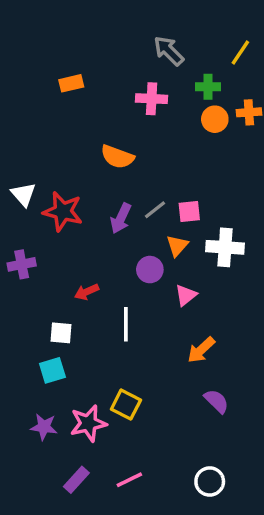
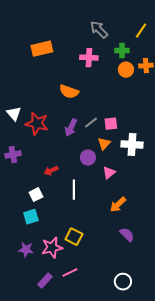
orange rectangle: (71, 83) -> (42, 49), size x1.5
white square: (61, 333) -> (36, 195), turned -32
pink line: (129, 480) -> (70, 273), moved

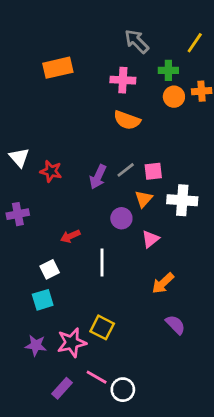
orange semicircle: (69, 92) -> (127, 120), moved
red star: (37, 124) -> (51, 171), size x0.7
pink line: (70, 273) -> (97, 377), turned 56
white circle: (123, 282) -> (123, 390), moved

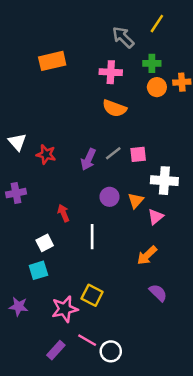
yellow line: (195, 43) -> (157, 24), moved
orange triangle: (144, 199) -> (136, 201), moved
red arrow: (70, 236) -> (63, 213), turned 91
pink triangle: (150, 239) -> (156, 217), moved
purple star: (36, 345) -> (19, 306), moved

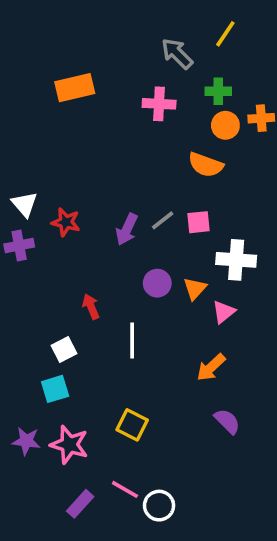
orange semicircle: (115, 108) -> (206, 165), moved
purple cross: (16, 193) -> (19, 245), moved
pink star: (65, 309) -> (69, 445), moved, turned 30

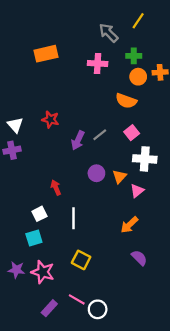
red star: (66, 222) -> (50, 119), moved
pink square: (198, 222) -> (132, 133), moved, turned -32
white line: (132, 341) -> (73, 218), moved

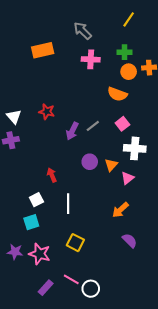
gray arrow: (109, 33) -> (83, 31), moved

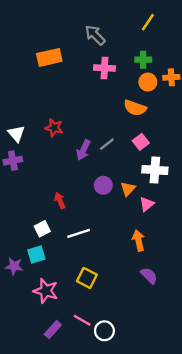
white line: (68, 204) -> (79, 233), turned 72
orange arrow: (120, 210) -> (138, 240), turned 120
purple star: (15, 252) -> (14, 266), moved

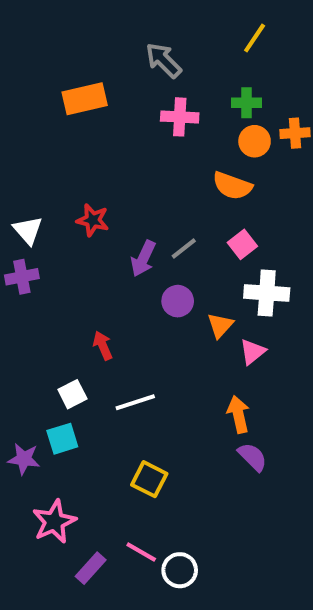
purple circle: (103, 185) -> (178, 301), moved
purple semicircle: (149, 276) -> (253, 457), moved
pink star: (46, 291) -> (54, 522), moved, turned 30

